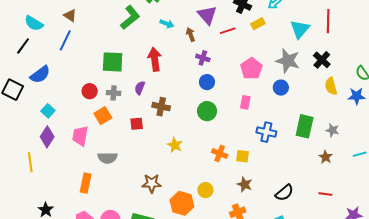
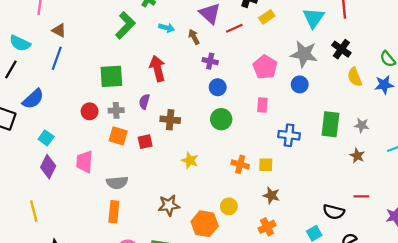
orange square: (103, 116) -> (118, 136), moved, turned -36
yellow line: (30, 162) -> (34, 211), moved
orange rectangle: (86, 183) -> (114, 212), moved
black semicircle: (284, 193) -> (334, 212), moved, turned 60

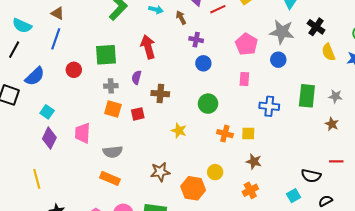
red circle: (90, 111) -> (74, 70), moved
green circle: (221, 119) -> (208, 104), moved
orange rectangle: (114, 212) -> (110, 178), turned -72

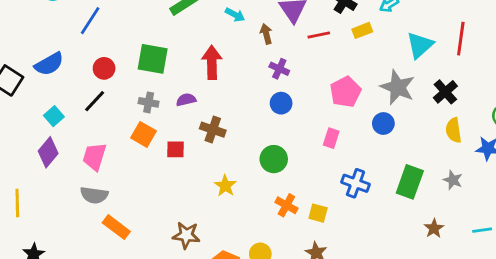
black line: (14, 50) -> (95, 101), moved
purple semicircle: (137, 77) -> (186, 100), turned 48
gray star: (335, 96) -> (453, 180), moved
gray semicircle: (113, 152) -> (94, 195), moved

